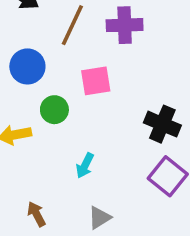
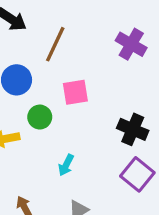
purple cross: (125, 25) -> (131, 44), moved, turned 32

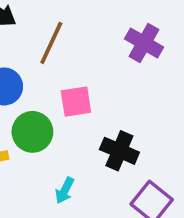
green circle: (40, 117) -> (32, 132), size x1.4
black cross: (133, 129) -> (119, 151), moved

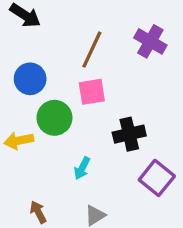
brown line: (51, 43) -> (92, 50), moved
black cross: (119, 151) -> (129, 134), turned -36

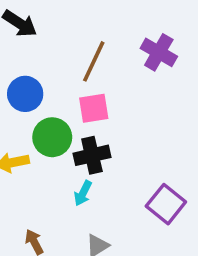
black cross: (129, 134) -> (92, 155), moved

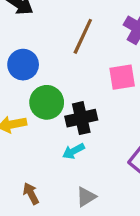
pink square: (94, 108) -> (122, 77), moved
cyan arrow: (83, 193) -> (73, 151), turned 35

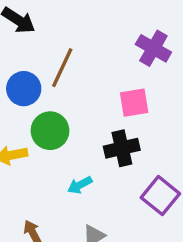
brown line: (83, 36) -> (62, 68), moved
black cross: (81, 118) -> (122, 148), moved

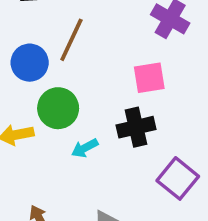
cyan arrow: (80, 185) -> (85, 148), moved

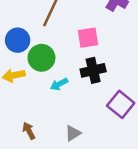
blue circle: (30, 63) -> (18, 40), moved
pink square: (149, 78) -> (88, 38), moved

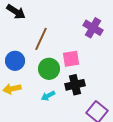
green circle: (41, 58) -> (49, 69), moved

